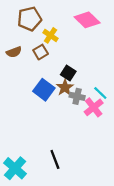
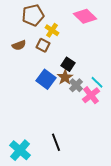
brown square: (41, 52) -> (43, 45), turned -32
gray cross: (77, 96) -> (76, 85), turned 32

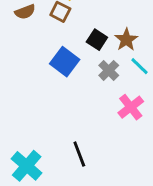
brown star: (65, 77) -> (126, 40), moved
pink cross: (91, 95) -> (131, 107), moved

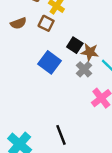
brown star: (126, 40) -> (90, 52), moved, turned -30

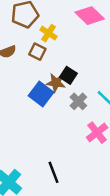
brown star: (90, 52) -> (56, 83), moved

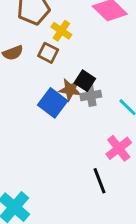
gray cross: (78, 101) -> (91, 95), moved, turned 35
black line: (53, 172) -> (100, 181), moved

